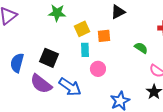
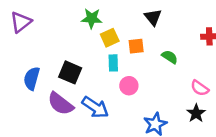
black triangle: (118, 12) -> (153, 17), turned -42
green star: (57, 13) -> (92, 18), moved
green semicircle: (141, 48) -> (170, 57), moved

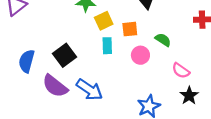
black square: (70, 72) -> (65, 55), turned 30
pink circle: (129, 86) -> (140, 55), moved
pink semicircle: (200, 88) -> (181, 71), moved

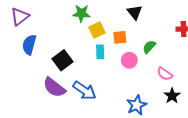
green semicircle: (163, 40) -> (149, 47), turned -80
blue semicircle: (27, 61) -> (29, 45), moved

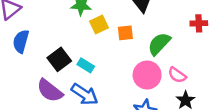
green semicircle: (149, 47) -> (159, 44), size x1.5
cyan rectangle: (100, 52) -> (86, 65), moved, turned -56
pink circle: (129, 60) -> (147, 75), moved, size x1.5

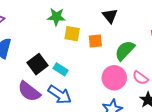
yellow square: (99, 25) -> (72, 34), turned 35

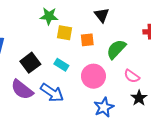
cyan rectangle: (61, 69) -> (61, 65), moved
pink circle: (114, 78) -> (93, 76), moved

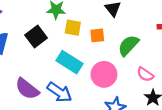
black square: (30, 63) -> (36, 37), moved
cyan rectangle: (61, 65) -> (69, 62), size x1.6

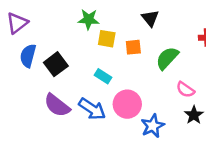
black square: (36, 37) -> (56, 64), moved
cyan rectangle: (69, 62) -> (103, 76), size x0.6
pink circle: (104, 74) -> (127, 104), moved

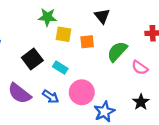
black square: (56, 64) -> (32, 59), moved
pink semicircle: (185, 90) -> (140, 68), moved
blue arrow: (92, 109) -> (51, 97), size x0.7

